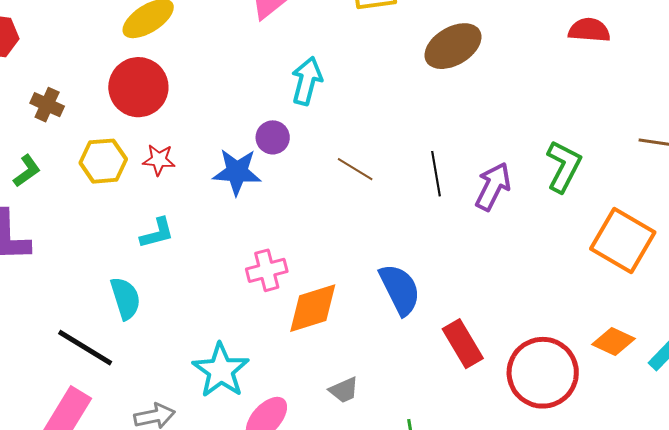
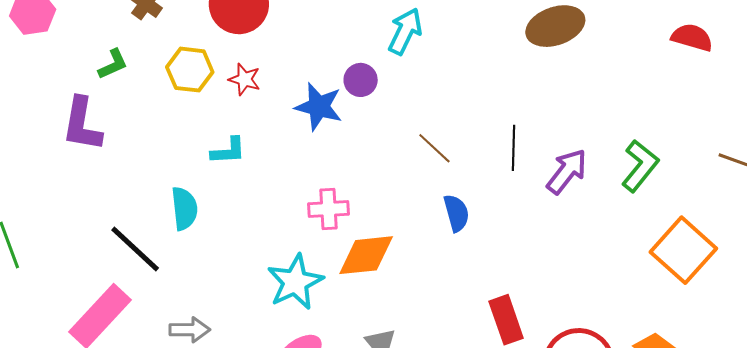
brown line: (355, 169) -> (434, 148), moved
blue semicircle: (400, 289) -> (456, 213), moved, size x0.7
cyan star: (221, 370) -> (295, 282), moved

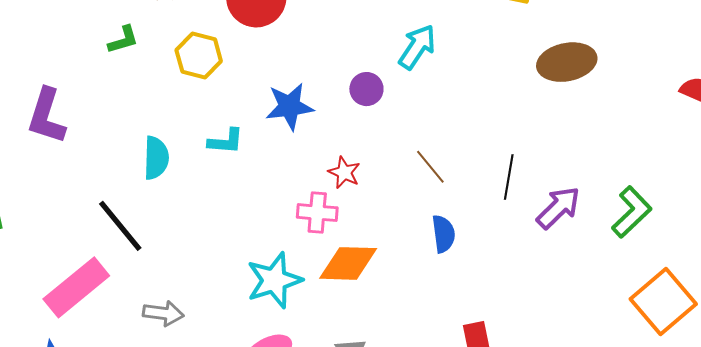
red star: (245, 79) -> (344, 172), moved
blue star: (319, 107) -> (290, 106), moved, turned -30
purple L-shape: (82, 124) -> (46, 116), moved
cyan semicircle: (184, 208) -> (156, 158), moved

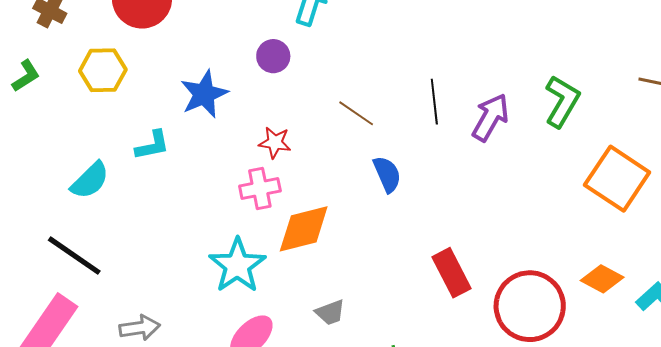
cyan semicircle: (156, 158) -> (90, 180), turned 60

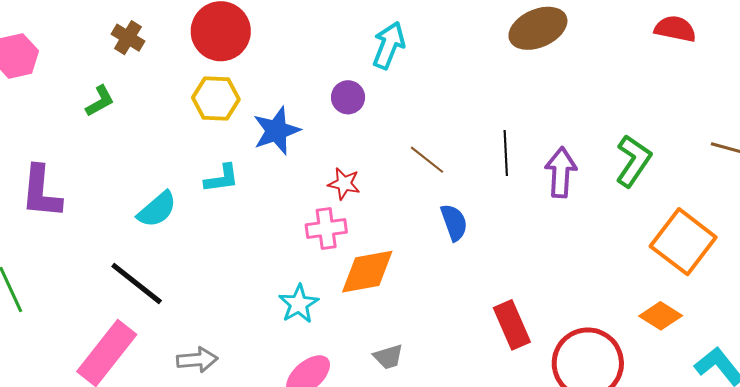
yellow hexagon: (103, 70) -> (216, 99), moved
purple arrow: (490, 117) -> (561, 172), turned -30
cyan star: (237, 265) -> (299, 304), size x0.7
orange diamond: (602, 279) -> (661, 316), moved

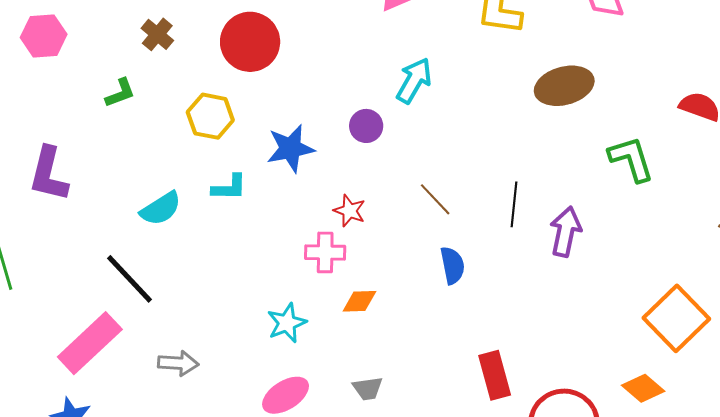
yellow hexagon: (216, 99) -> (210, 116), moved
green L-shape: (633, 161) -> (631, 159), moved, turned -60
orange diamond: (367, 272) -> (359, 301), size x0.6

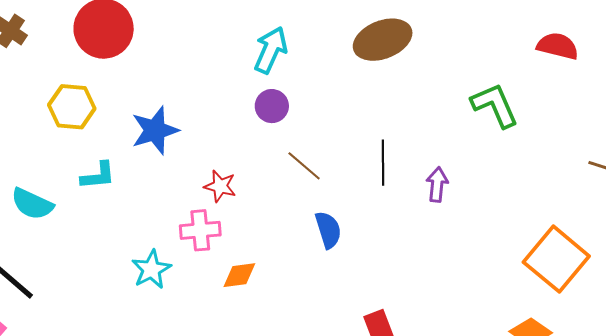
brown ellipse: (564, 86) -> (383, 40), moved
purple circle: (366, 126) -> (272, 106), moved
cyan semicircle: (161, 209) -> (32, 204), turned 63
purple arrow: (565, 232) -> (437, 184), size x0.7
cyan star: (287, 323) -> (151, 269), moved

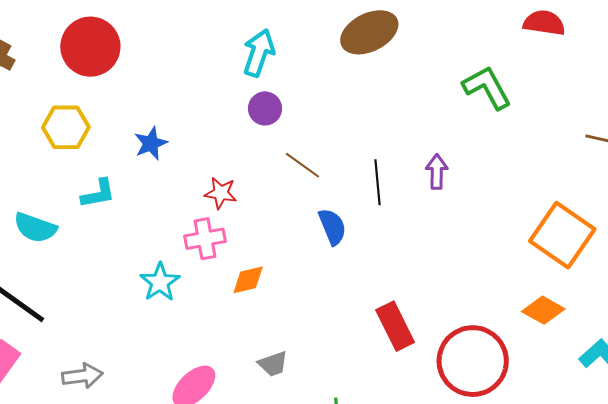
blue star: (155, 130) -> (151, 143), size x0.7
black line: (383, 163) -> (377, 182), moved

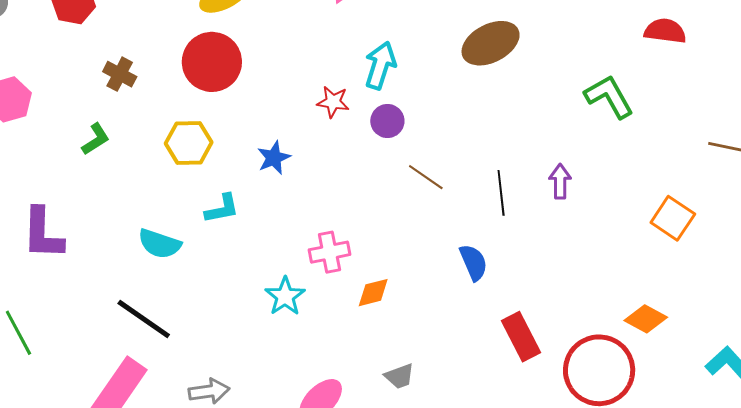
red star: (221, 193) -> (333, 102), moved
blue semicircle: (332, 227) -> (473, 262), moved
orange square: (562, 235) -> (673, 218), moved, size x0.7
orange diamond: (543, 310) -> (646, 319), moved

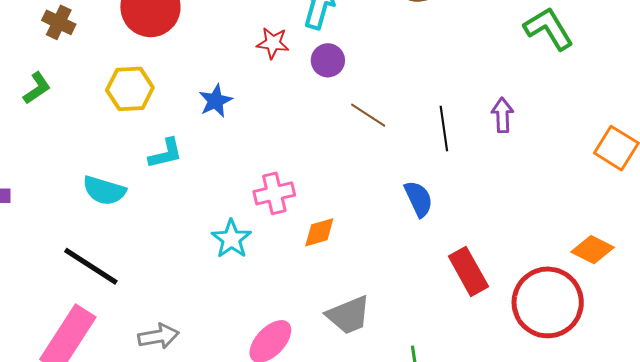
gray trapezoid: (400, 376) -> (348, 315), size x1.5

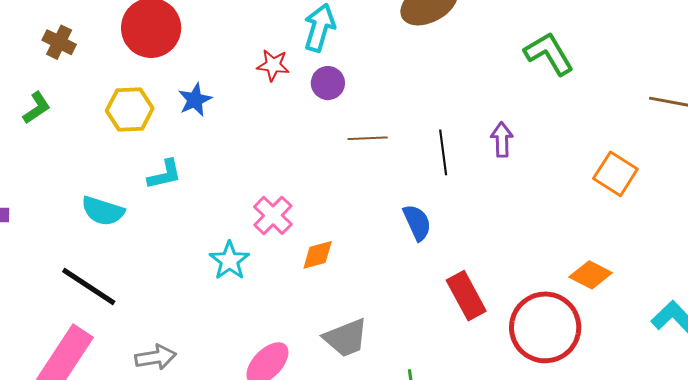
blue star: (216, 101) -> (195, 100), moved
brown line: (368, 115) -> (368, 138), turned -36
pink cross: (274, 193) -> (273, 215), turned -33

